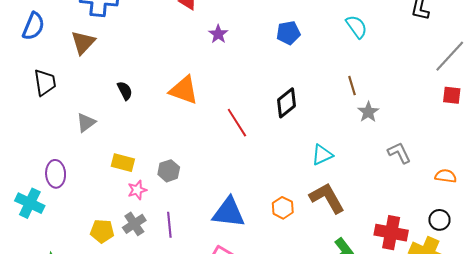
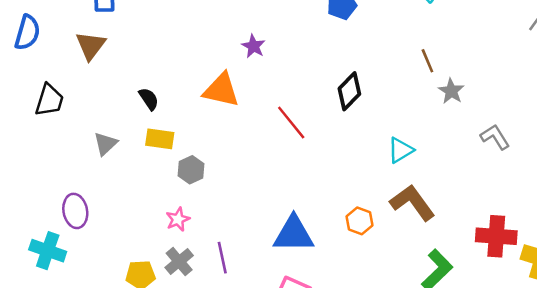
purple star: (218, 34) -> (253, 46), moved
black trapezoid: (45, 83) -> (49, 100), turned 32
yellow rectangle: (123, 163) -> (160, 139), moved
gray hexagon: (169, 171) -> (191, 170), moved

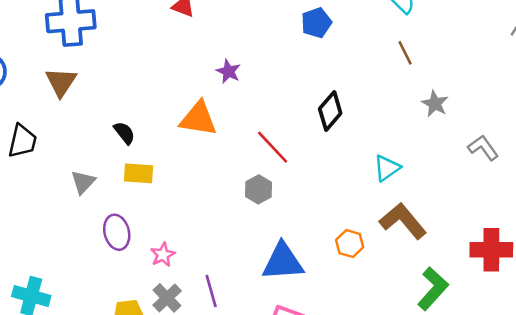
brown line: (427, 61) -> (405, 53), moved
gray hexagon: (191, 170) -> (259, 189), moved
purple ellipse: (75, 211) -> (117, 232), moved

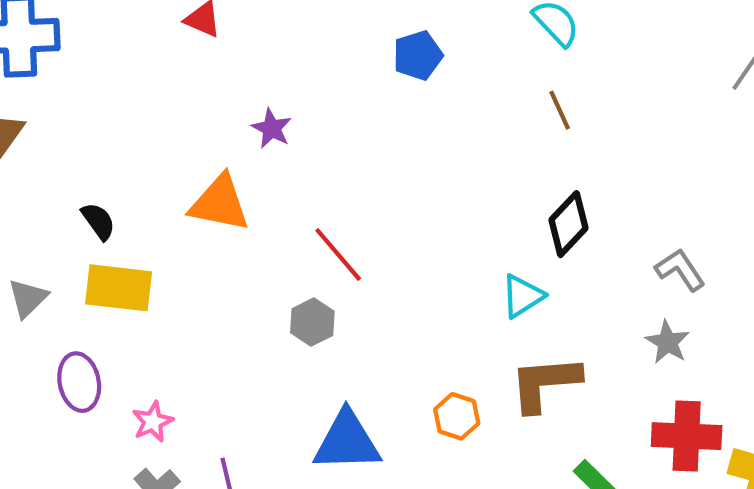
gray star: (435, 104) -> (668, 342), moved
black diamond: (330, 111) -> (568, 224), moved
yellow rectangle: (138, 173) -> (119, 288), size x1.4
brown L-shape: (403, 221) -> (545, 383), turned -57

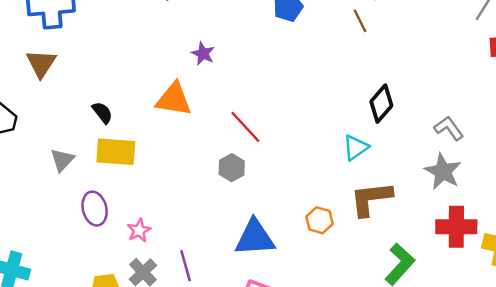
brown line: (560, 110) -> (360, 21), moved
gray star: (668, 342) -> (443, 171), size x1.4

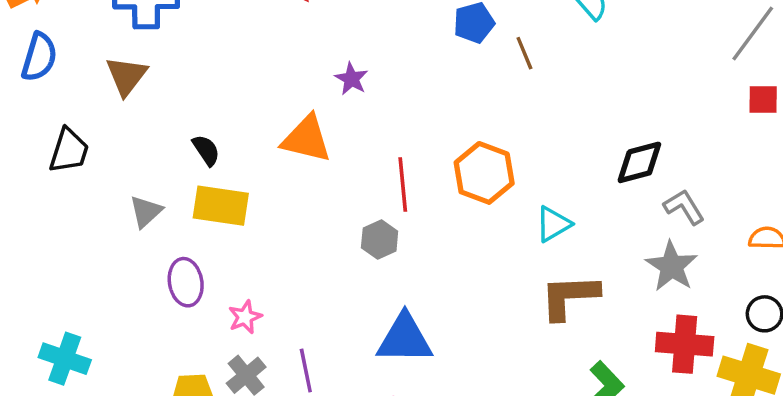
brown line: (360, 21) -> (524, 53), moved
black diamond: (381, 104) -> (639, 162), moved, turned 30
red line: (245, 127) -> (403, 184), turned 33
orange hexagon: (319, 220) -> (484, 173), moved, size x1.6

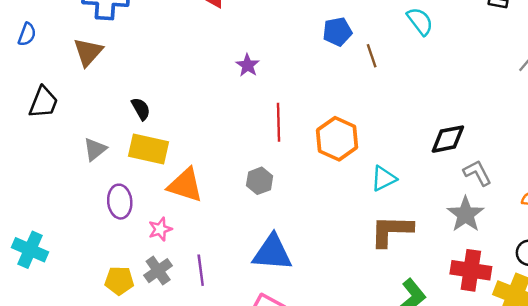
blue semicircle: (39, 57) -> (27, 34), size x0.7
orange triangle: (306, 139) -> (185, 185), moved
red line: (403, 184) -> (278, 122), moved

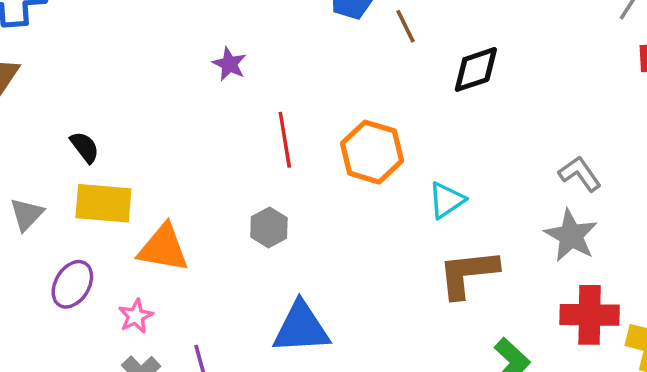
black diamond: (448, 139) -> (476, 69), moved
purple ellipse: (120, 202) -> (72, 284), turned 44

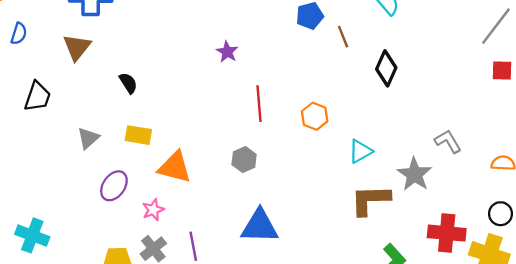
black diamond: (476, 69) -> (386, 68), turned -52
black semicircle: (85, 147) -> (128, 83), moved
orange hexagon: (372, 152) -> (315, 116), size x0.7
yellow rectangle: (103, 203) -> (138, 135), size x0.7
gray star: (571, 236) -> (414, 174), moved

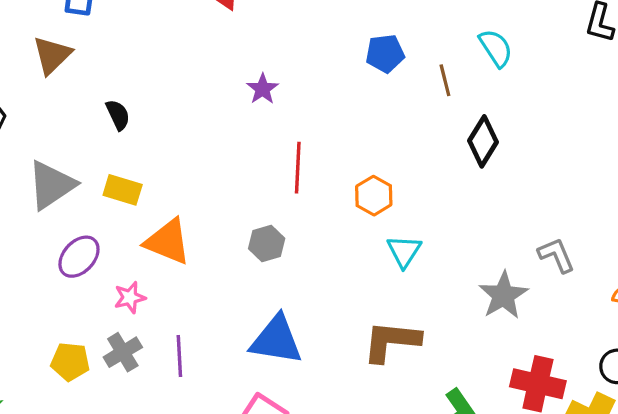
brown line: (343, 37) -> (445, 80), moved
gray triangle: (88, 138) -> (51, 185), size x1.6
cyan triangle: (360, 151) -> (404, 251), moved, turned -35
brown L-shape: (370, 200) -> (391, 341), moved

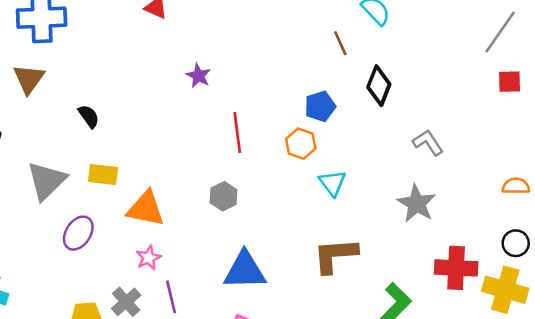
blue pentagon: (385, 53) -> (320, 106), moved
gray L-shape: (556, 255) -> (428, 143), moved
pink star: (130, 297) -> (149, 258), moved

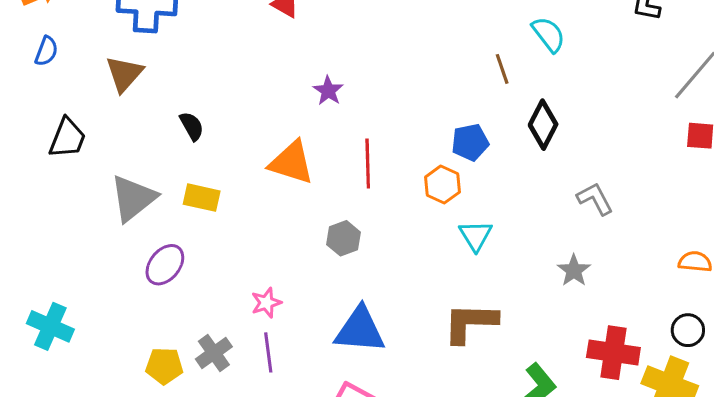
gray star: (416, 204) -> (574, 270), size x0.7
orange triangle: (146, 209) -> (292, 163), moved
pink star: (149, 258) -> (266, 303), moved

